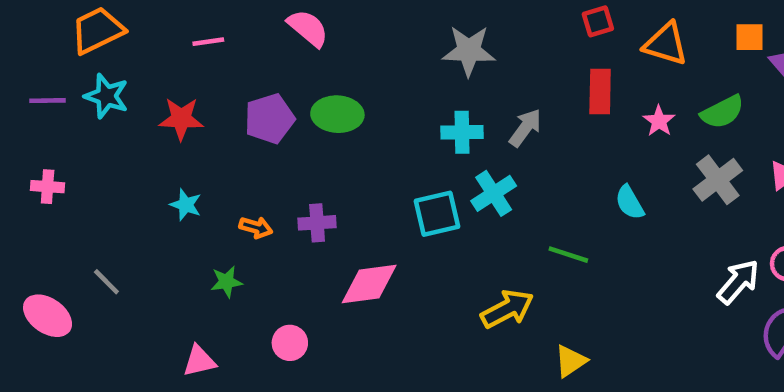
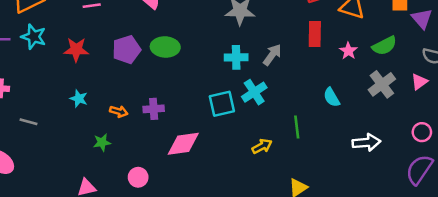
green line: (568, 255) -> (297, 127), turned 65
gray line: (106, 282) -> (28, 122), moved, turned -30
white arrow: (738, 282) -> (366, 142), moved, turned 44
yellow arrow: (507, 309) -> (262, 146), moved, size x0.7

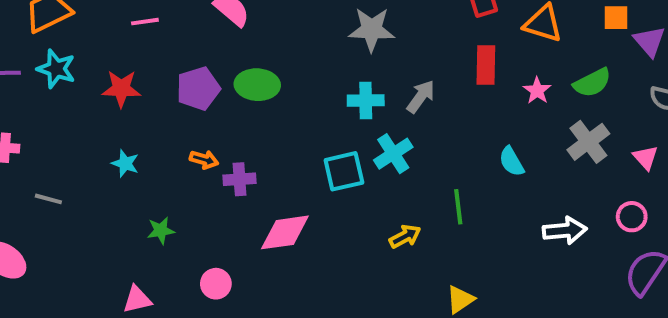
pink triangle: (419, 82) -> (646, 158), moved, turned -36
orange arrow: (119, 111) -> (204, 160), moved
pink circle: (422, 132) -> (632, 217), moved

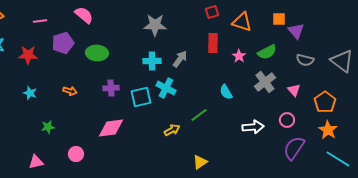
purple pentagon: (198, 89) -> (63, 43), moved
cyan cross: (393, 154) -> (166, 88), turned -30
purple cross: (240, 179) -> (111, 88), moved
green line: (458, 207) -> (199, 115), turned 60

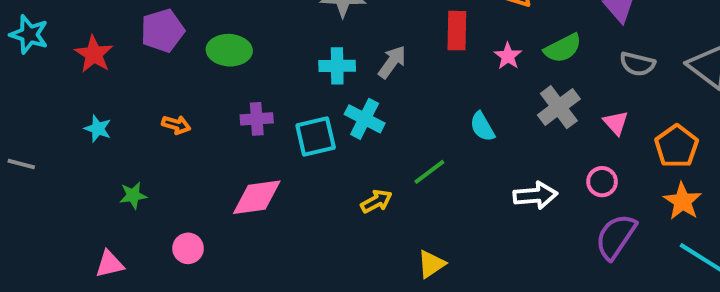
red star: (28, 55) -> (94, 54), turned 30

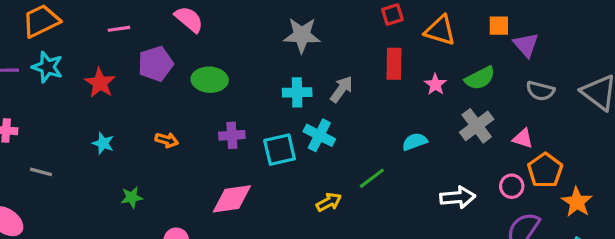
pink triangle: (616, 123) -> (523, 138), turned -30
cyan semicircle: (482, 127) -> (415, 142), turned 100
orange pentagon: (677, 146) -> (545, 170), moved

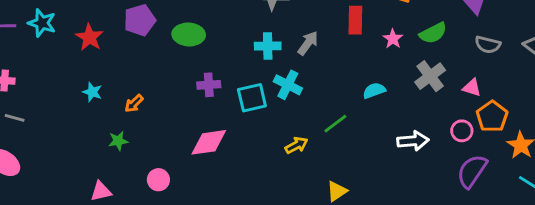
orange arrow: (167, 140) -> (134, 104), moved, turned 120
gray line: (41, 172) -> (15, 118), moved

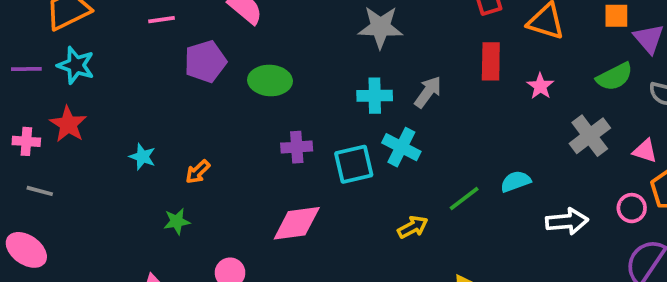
green semicircle: (433, 33) -> (615, 77), moved
red star: (89, 37) -> (68, 124), moved
cyan semicircle: (374, 91) -> (516, 181), moved

